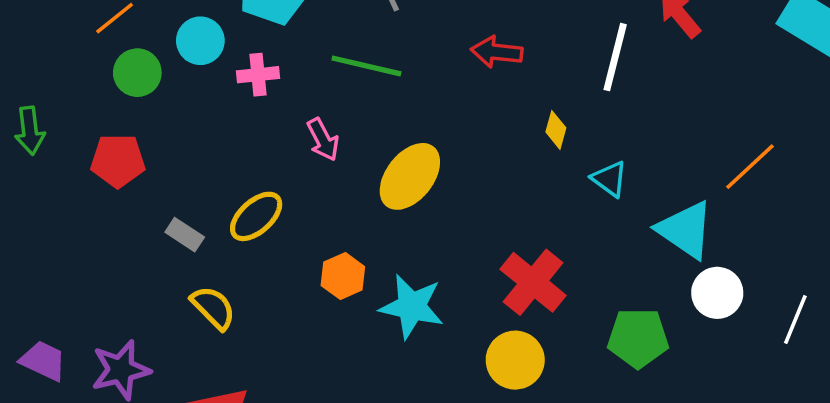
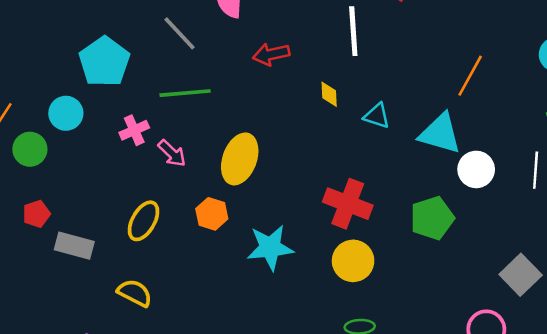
pink cross: (258, 75) -> (134, 130), moved
red pentagon: (118, 161) -> (36, 214), size x0.7
gray rectangle: (185, 235) -> (74, 246), moved, size x1.4
orange hexagon: (343, 276) -> (212, 214), moved

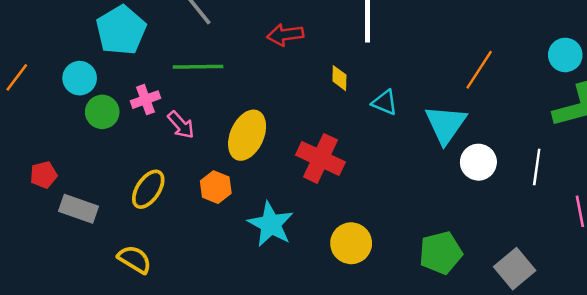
cyan triangle: (440, 133) -> (446, 124), turned 45
green circle: (30, 149) -> (102, 112), moved
red cross: (348, 204) -> (320, 158), moved
green pentagon: (432, 218) -> (441, 253), moved
cyan star: (270, 248) -> (271, 224), turned 30

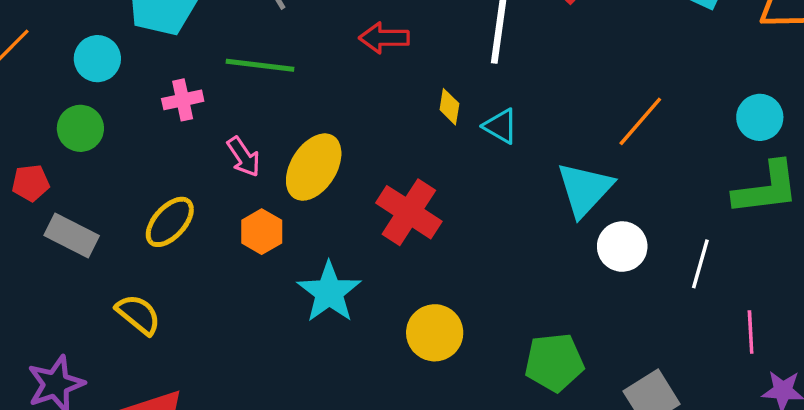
cyan triangle: (385, 102) -> (501, 126), moved
green circle: (102, 112) -> (80, 128), moved
pink arrow: (181, 125) -> (244, 157), moved

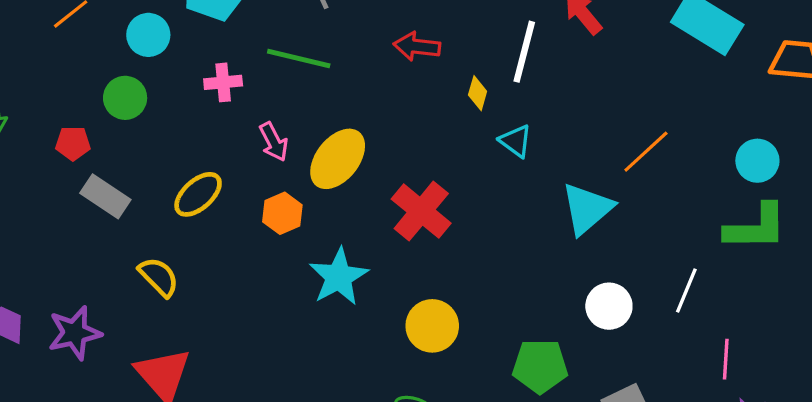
yellow diamond: (449, 107) -> (478, 93), moved
white circle: (622, 247) -> (609, 306), moved

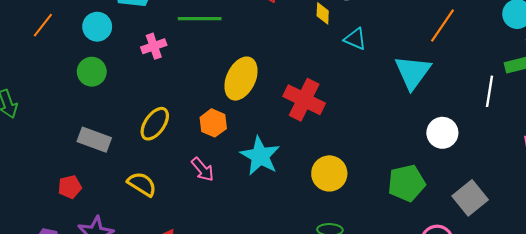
pink arrow: (274, 142) -> (203, 169), moved
red pentagon: (73, 143) -> (70, 187), moved
white line: (686, 290) -> (490, 91), moved

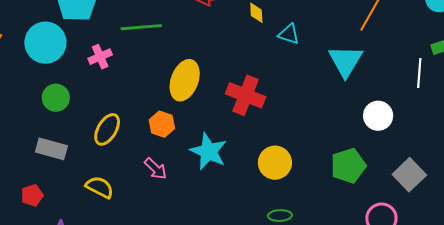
cyan circle: (97, 27) -> (45, 43), size x1.5
green circle: (92, 72) -> (56, 98), moved

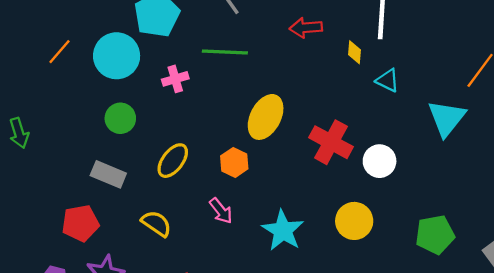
white circle: (378, 116) -> (380, 161), moved
cyan star: (209, 151) -> (283, 231), moved
red pentagon: (32, 195) -> (80, 223), size x1.5

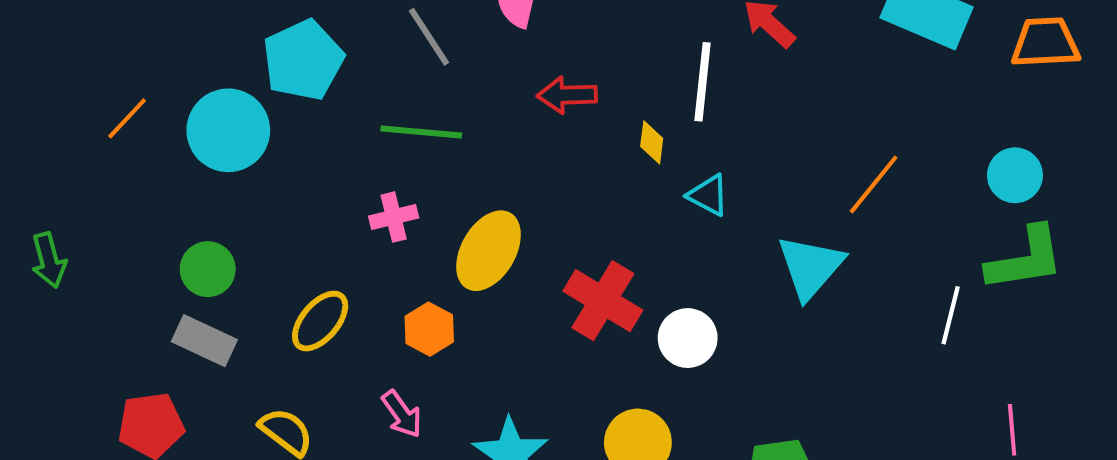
pink cross: (175, 79) -> (394, 217), moved
green circle: (120, 118) -> (208, 269), moved

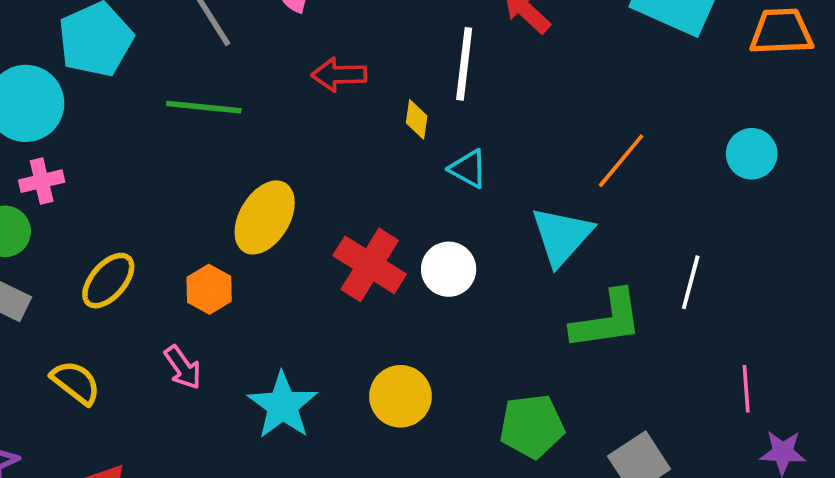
pink cross: (394, 217) -> (42, 181), moved
green L-shape: (1025, 259) -> (607, 320), moved
white circle: (688, 338) -> (449, 269), moved

